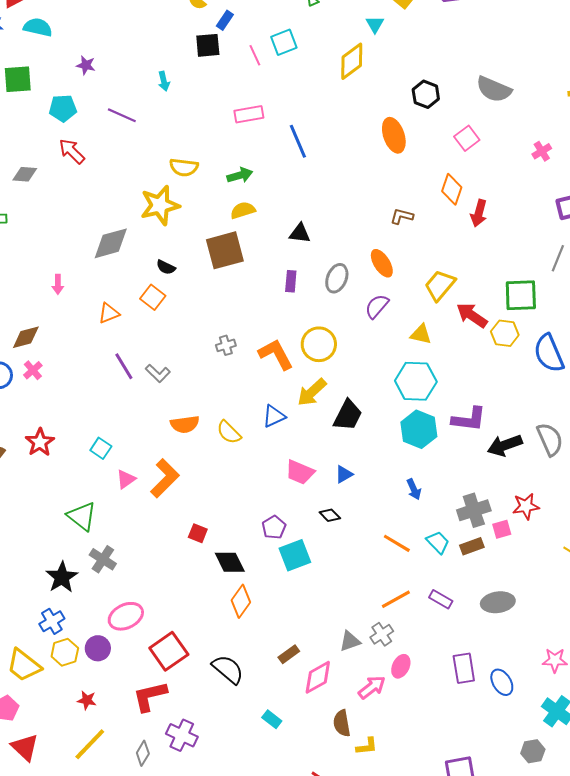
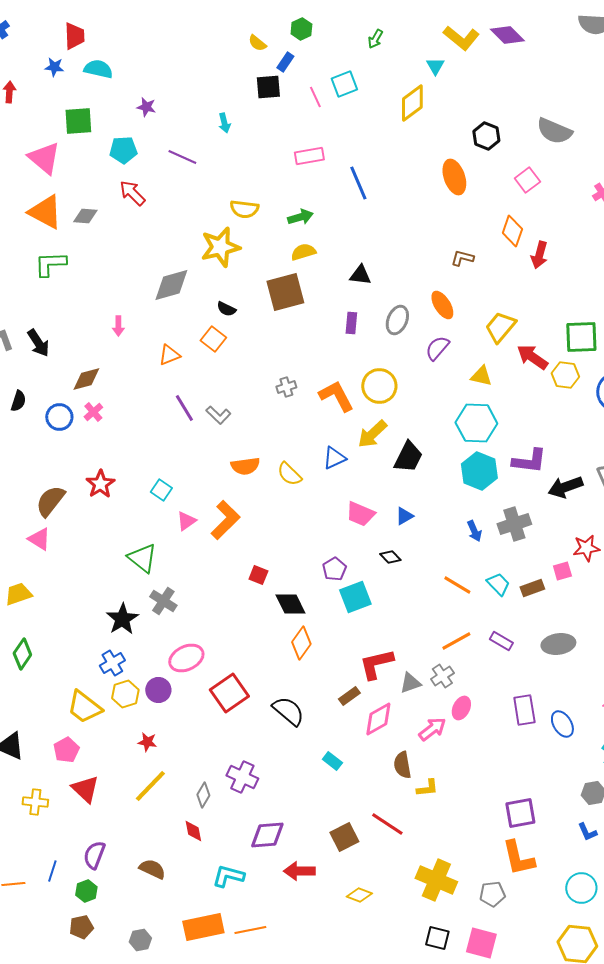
gray cross: (474, 510) -> (514, 524), moved
red L-shape: (150, 696) -> (376, 664), moved

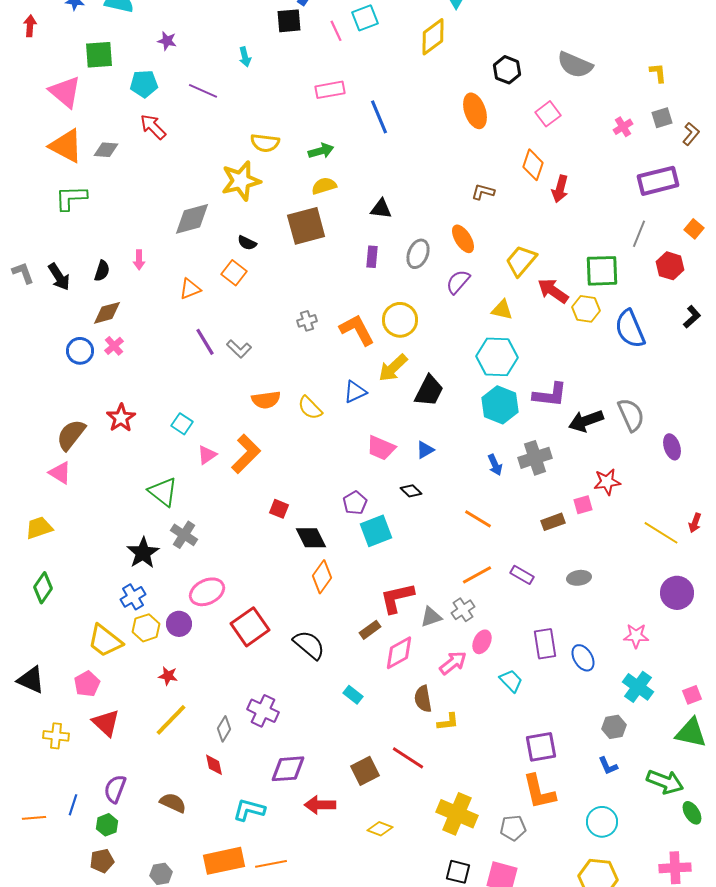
black semicircle: (18, 401) -> (102, 271), moved
cyan trapezoid: (498, 584) -> (511, 681), moved
gray ellipse: (558, 644) -> (579, 578), size x0.7

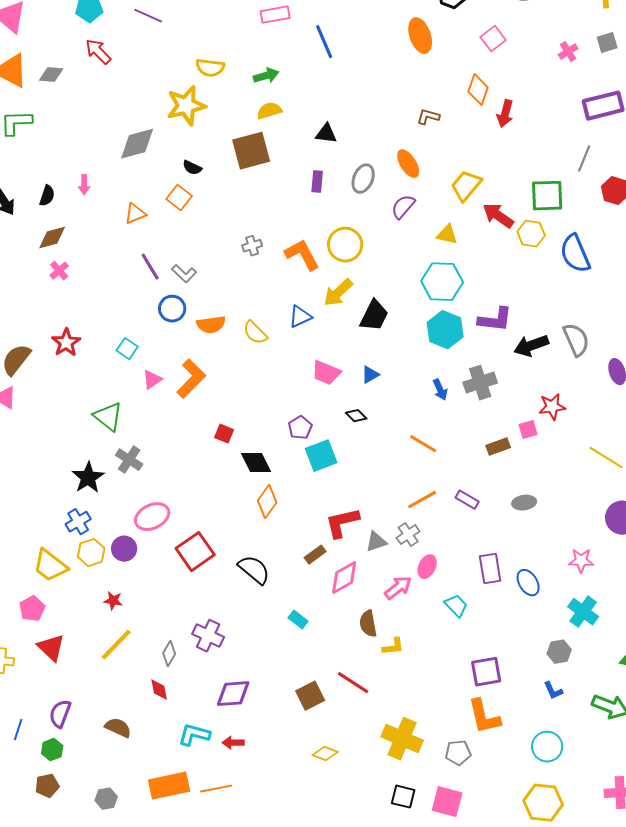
blue circle: (80, 351) -> (172, 309), moved
red arrow: (320, 805) -> (233, 743), moved, size x0.7

